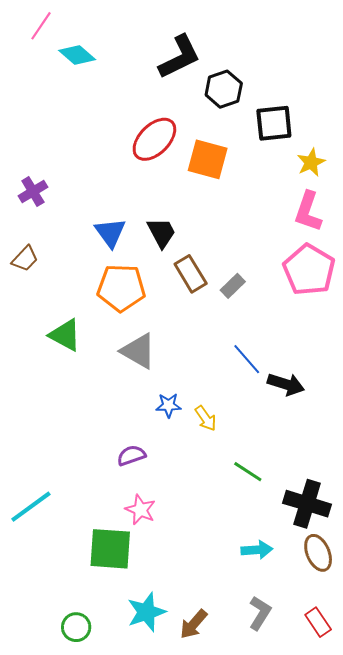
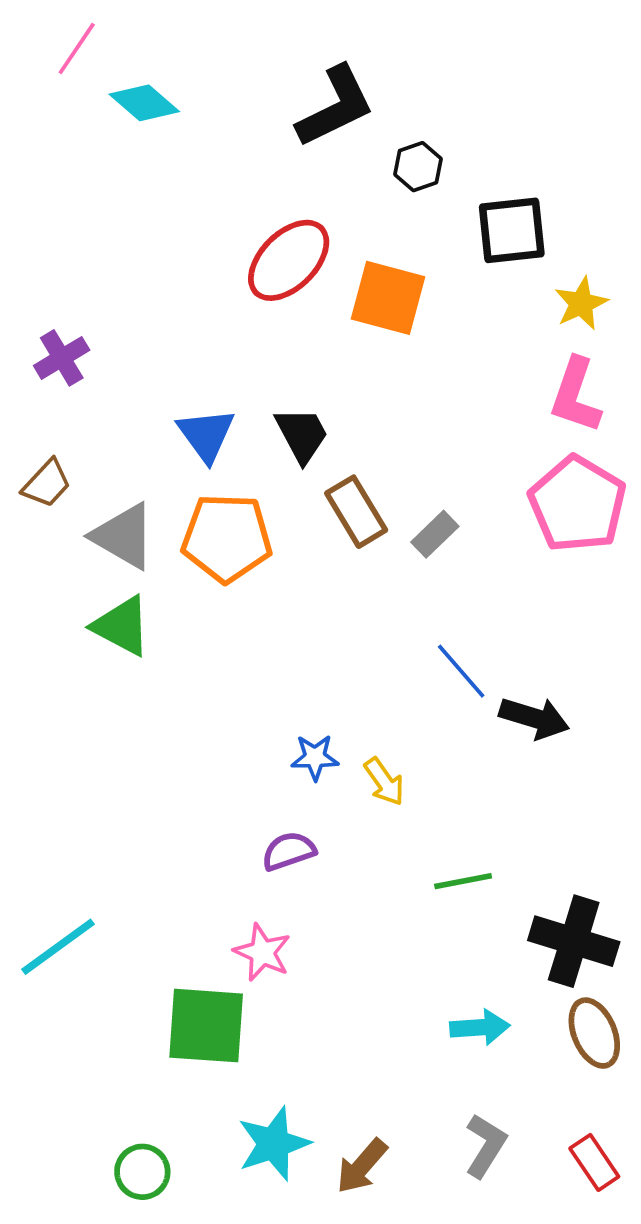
black hexagon: (224, 89) -> (418, 167), size x0.7
gray triangle: (138, 351) -> (124, 536), moved
purple semicircle: (131, 455) -> (289, 851), moved
green line: (248, 472) -> (463, 881), turned -44

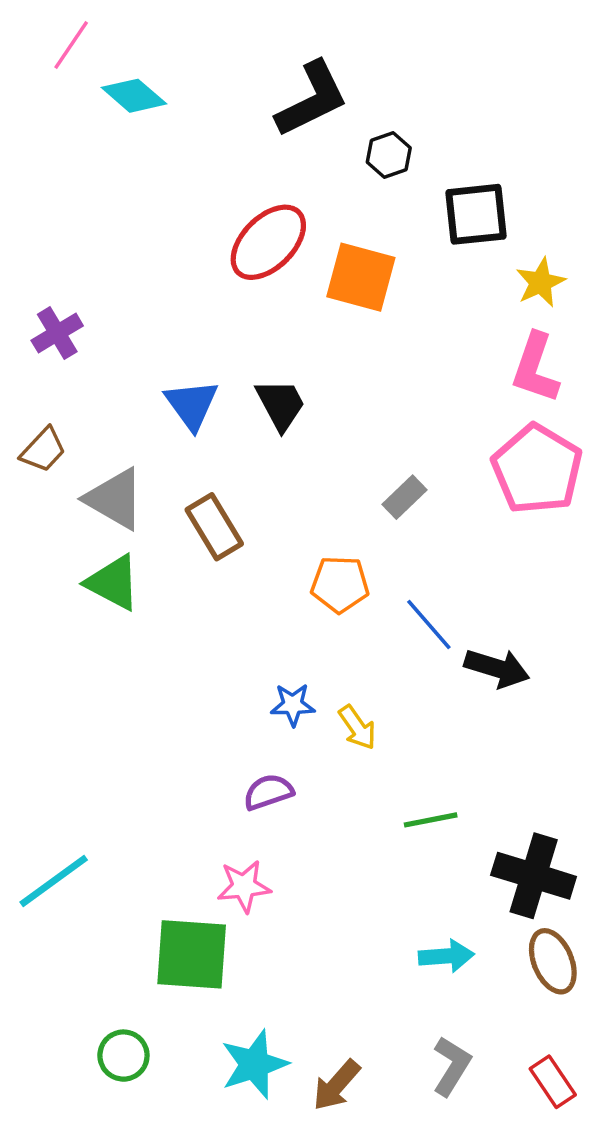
brown rectangle: (356, 512) -> (214, 527), moved
orange pentagon: (227, 538) -> (340, 584), moved, size x0.7
pink star: (262, 952) -> (244, 886), turned -30
green circle: (142, 1172) -> (123, 1056), moved

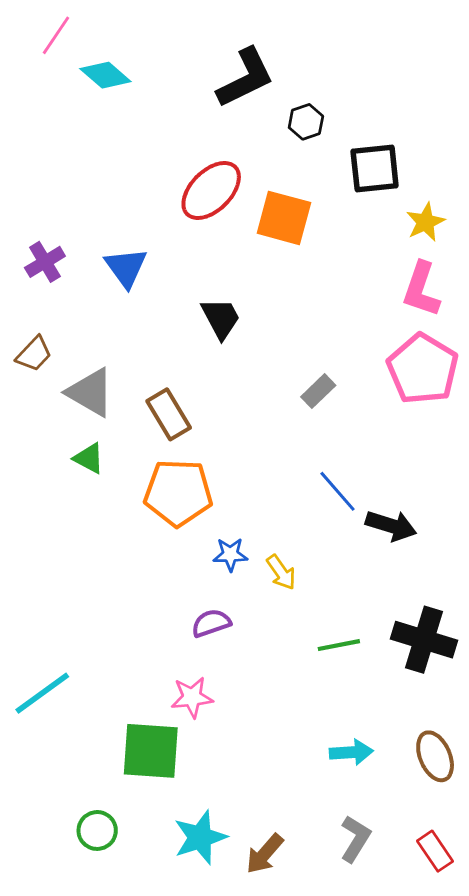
blue triangle: (192, 405) -> (126, 267), moved
green triangle: (113, 583) -> (89, 458), size x0.7
orange pentagon: (340, 584) -> (178, 493), moved, size x1.5
black cross: (534, 876) -> (424, 640), moved

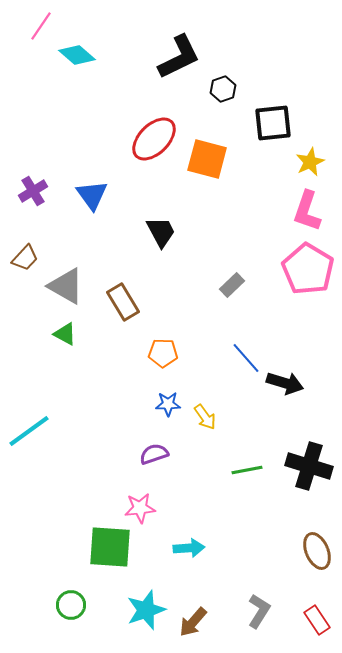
orange pentagon: (178, 493) -> (163, 353), moved, size x0.6
cyan line: (42, 693) -> (29, 431), moved
cyan arrow: (351, 752) -> (189, 548), moved

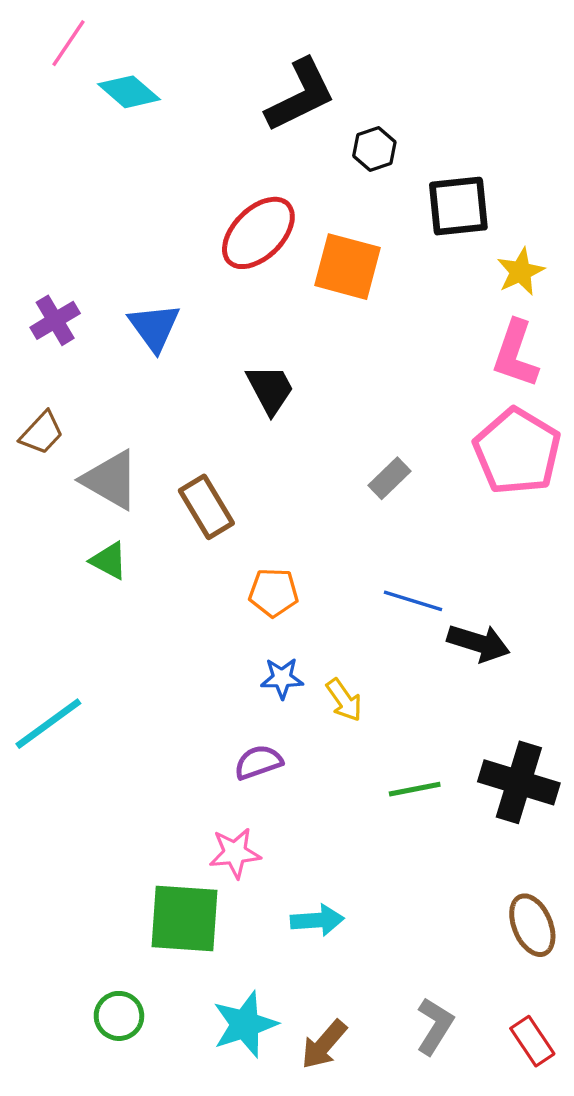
blue line: (246, 358) -> (413, 601), turned -32

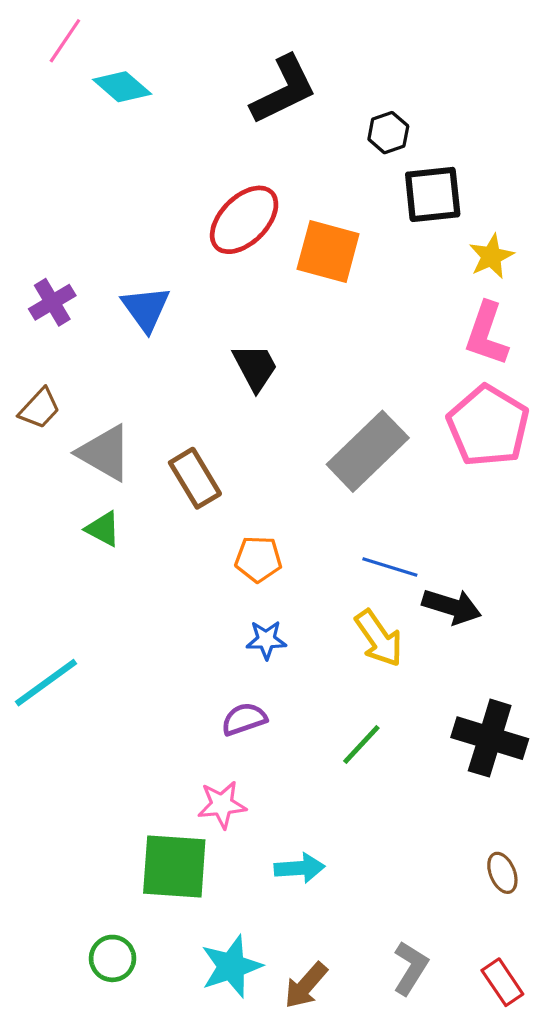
black hexagon: (374, 149) -> (388, 133), moved
gray rectangle: (389, 478) -> (368, 451), size x2.0
yellow arrow: (344, 700) -> (379, 638), moved, size x1.4
green line: (415, 789) -> (361, 744), moved, turned -36
brown ellipse: (532, 925) -> (502, 873), size x0.7

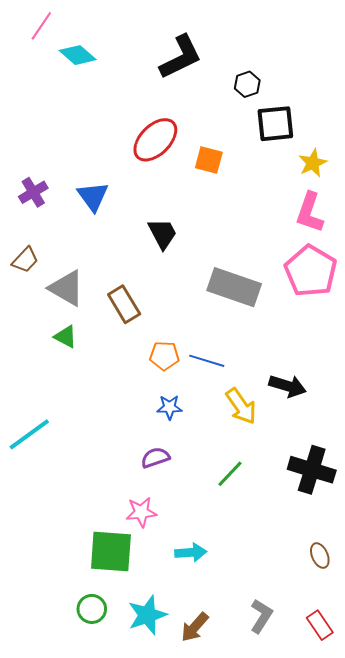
orange square: (328, 252) -> (209, 160), size x0.7
gray rectangle: (368, 451) -> (234, 287), turned 63
blue line: (390, 567) -> (207, 361), moved
green circle: (112, 958) -> (92, 609), moved

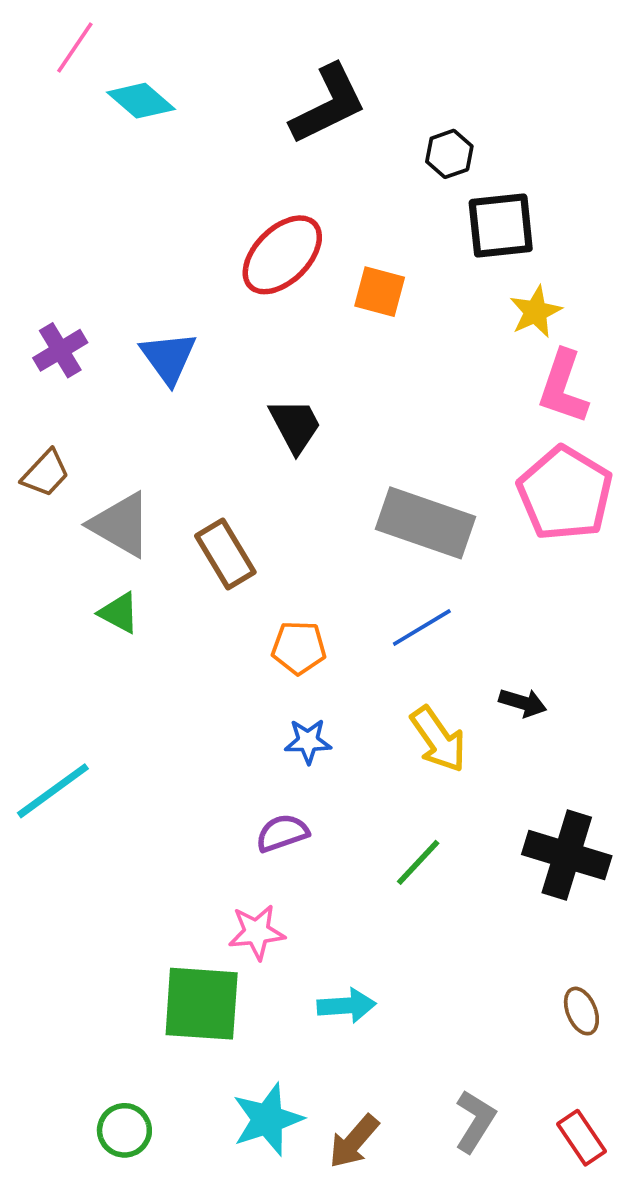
yellow star: (313, 163) -> (536, 312), moved
blue line: (207, 361) -> (422, 627), moved, turned -48
black arrow: (288, 386) -> (523, 703), size x0.7
green circle: (92, 609) -> (124, 1130), moved

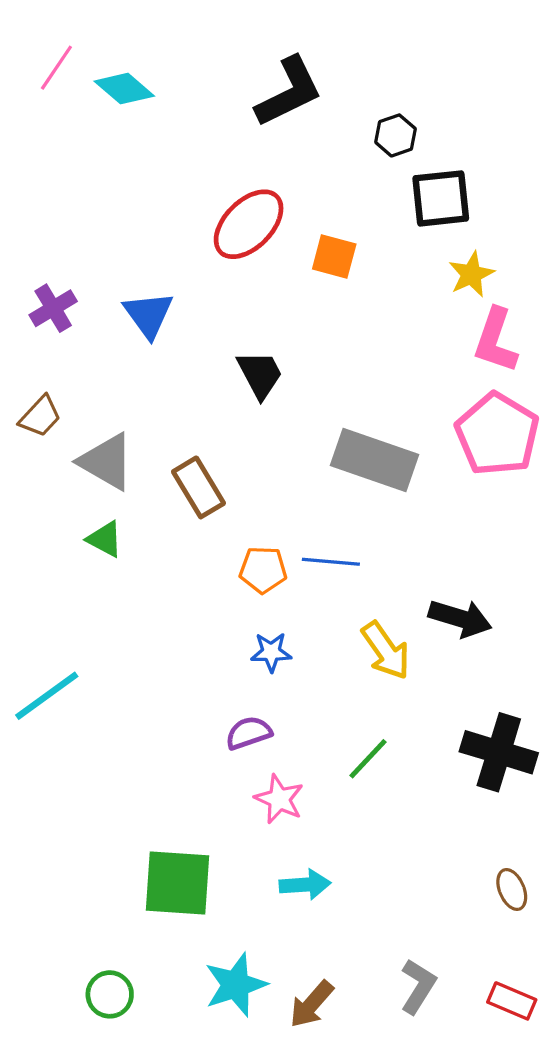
pink line: (75, 47) -> (56, 68), moved
blue line: (422, 627) -> (331, 562), moved, turned 36
black arrow: (523, 703) -> (460, 618), size x1.5
pink star: (257, 932) -> (279, 799), moved, turned 30
red rectangle: (581, 1138) -> (512, 1001), turned -33

